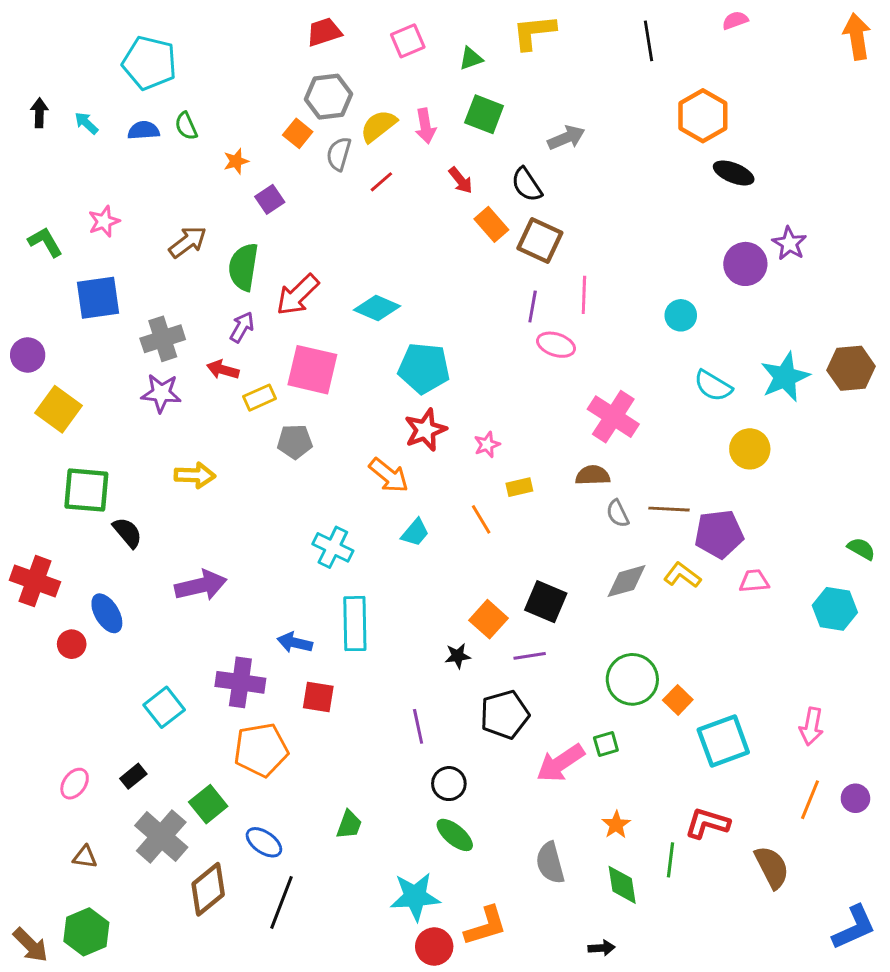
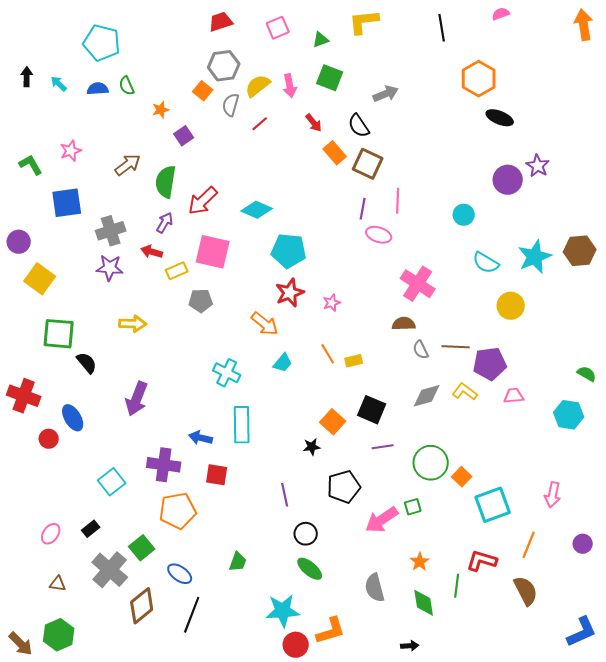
yellow rectangle: (519, 487) -> (354, 361), moved
purple arrow: (201, 585) -> (137, 399), turned 124
purple line: (530, 656) -> (383, 447), moved
orange line: (810, 800) -> (529, 545), moved

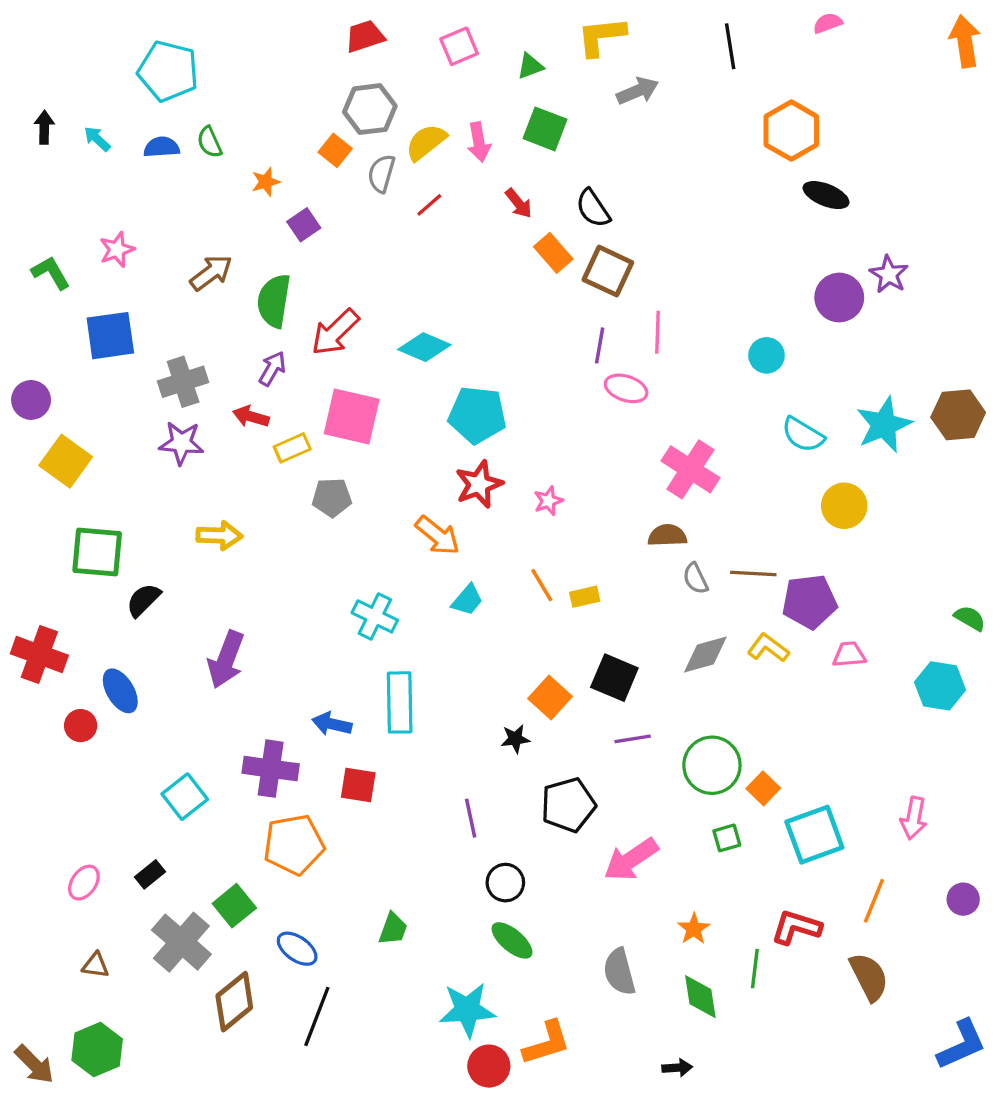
gray arrow: (386, 94) -> (638, 91), moved
black semicircle: (87, 363) -> (143, 600), turned -95
green square: (413, 507) -> (727, 838), moved

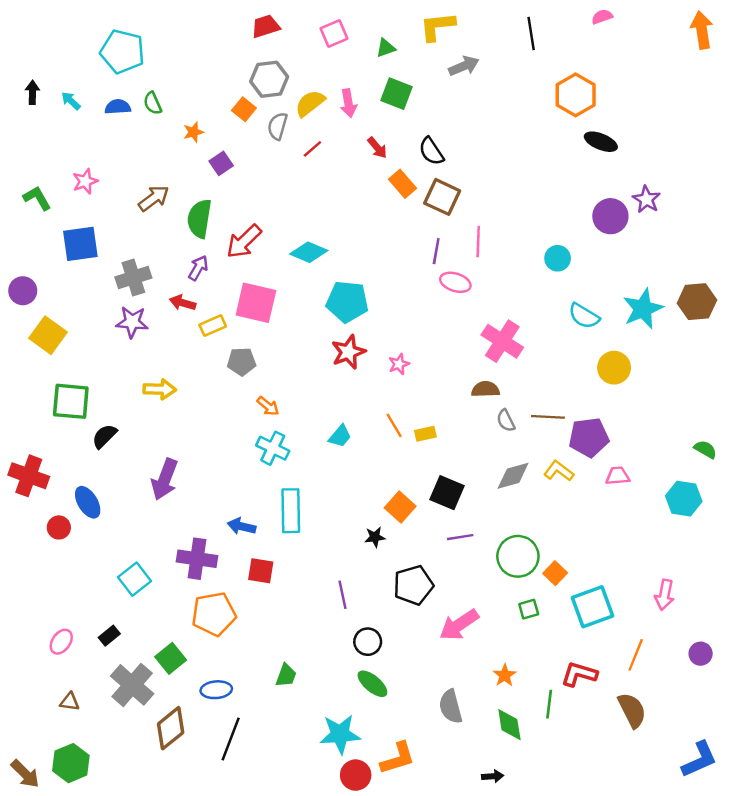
orange arrow: (438, 536) -> (268, 406), moved, size x0.7
blue ellipse: (297, 949) -> (216, 690), turned -40

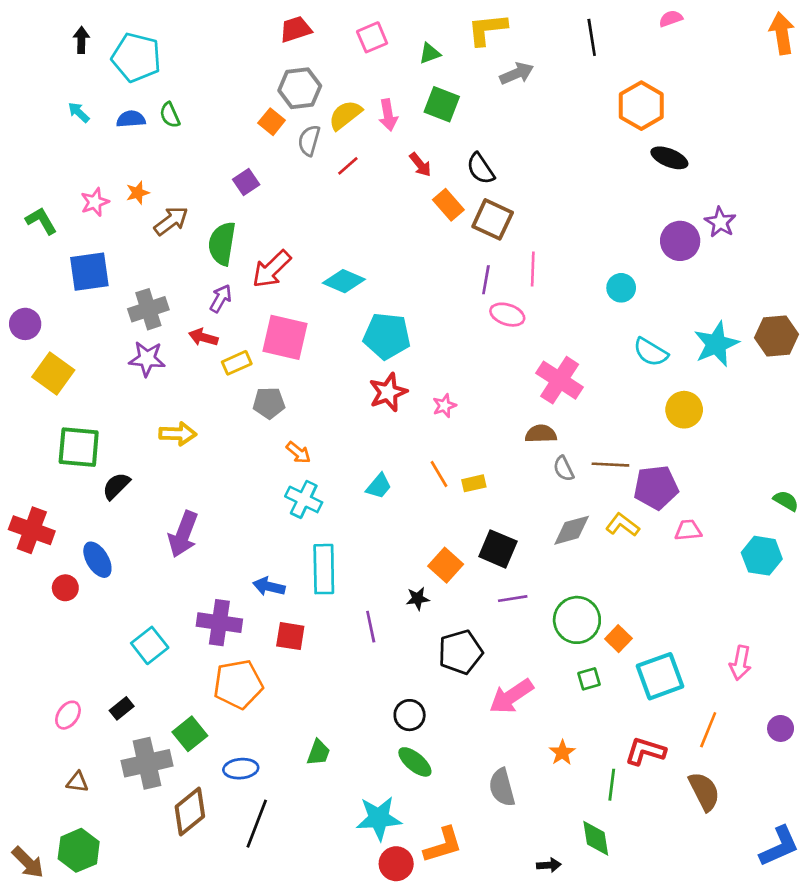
black arrow: (32, 92) -> (81, 40), moved
orange star: (193, 132) -> (138, 193), moved
purple line: (342, 595) -> (371, 627), moved
gray cross: (132, 685) -> (147, 763), turned 36
green diamond: (509, 725) -> (596, 838), moved

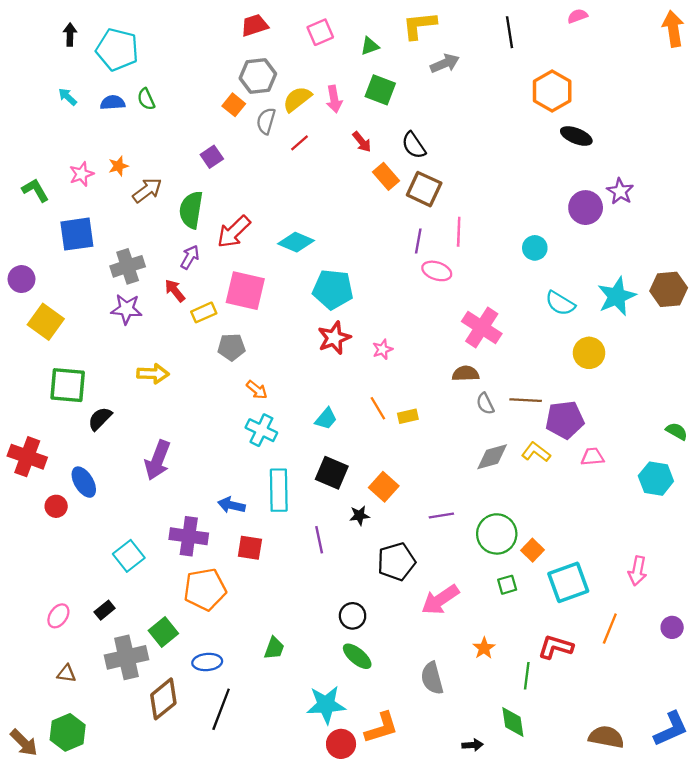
red arrow: (203, 337) -> (175, 291), turned 35
black square: (498, 549) -> (332, 473), moved
brown semicircle: (704, 791) -> (606, 737), moved, turned -52

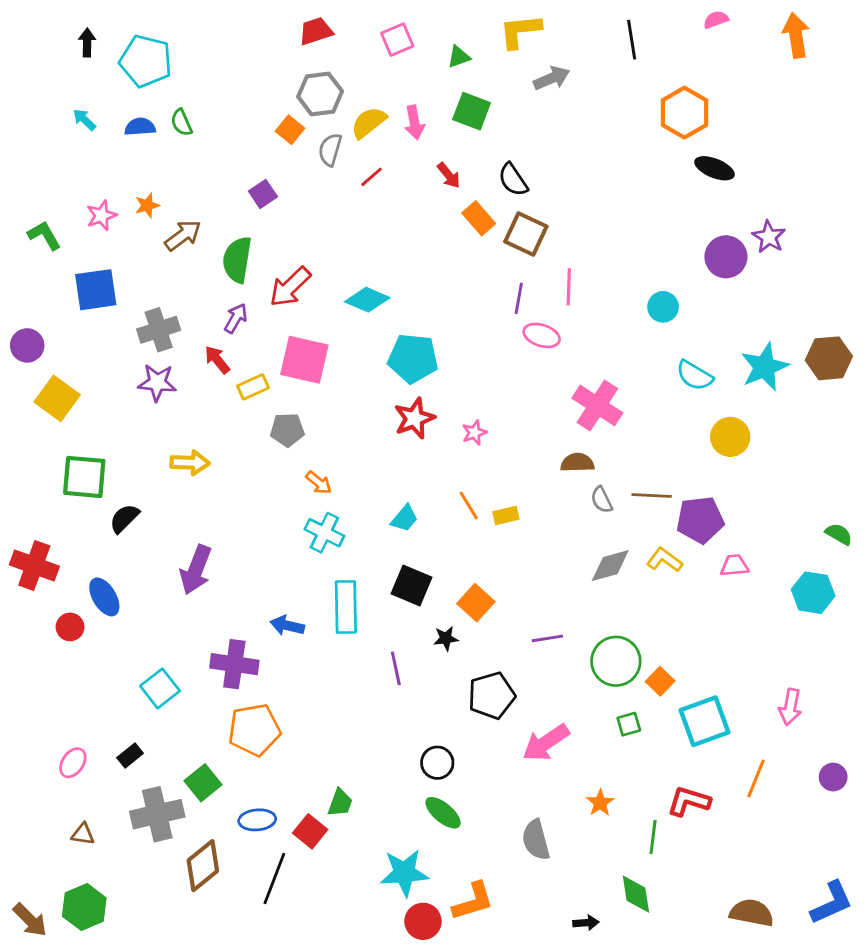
orange arrow: (673, 29) -> (796, 35), moved
red square: (250, 548) -> (310, 831), moved, turned 30

